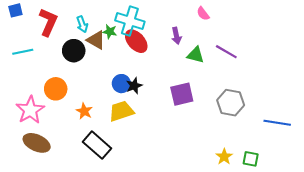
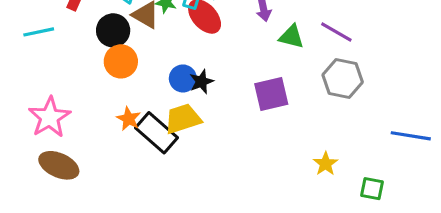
orange circle: (56, 89) -> (121, 61), moved
gray hexagon: (231, 103) -> (343, 78), moved
black rectangle: (97, 145) -> (157, 133), moved
yellow star: (224, 157) -> (326, 164), moved

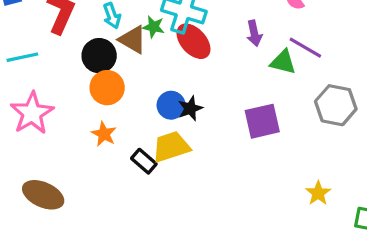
purple line: (336, 32) -> (305, 48), moved
pink star: (50, 117) -> (32, 113), moved
orange star: (129, 119) -> (104, 134), moved
black rectangle: (157, 133) -> (144, 161), size x0.6

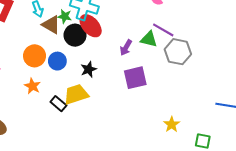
purple arrow: (254, 33) -> (126, 48), moved, turned 42
black circle: (99, 56) -> (75, 35), moved
blue circle: (171, 105) -> (57, 61), moved
gray hexagon: (336, 105) -> (178, 52), moved

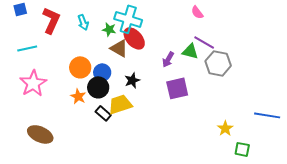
brown triangle: (51, 25) -> (119, 48), moved
black circle: (75, 35) -> (98, 87), moved
yellow star: (172, 124) -> (225, 128), moved

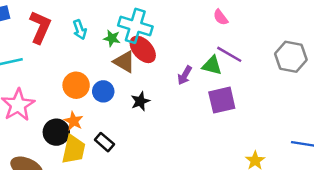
gray hexagon: (218, 63) -> (291, 57), moved
black circle: (98, 87) -> (56, 132), moved
purple square: (177, 88) -> (222, 100), moved
yellow trapezoid: (120, 104) -> (74, 149), moved, turned 120

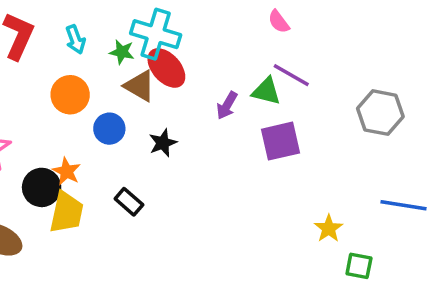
gray hexagon: (291, 57) -> (380, 113), moved
orange circle: (76, 85) -> (70, 95), moved
black rectangle: (104, 142) -> (129, 202), moved

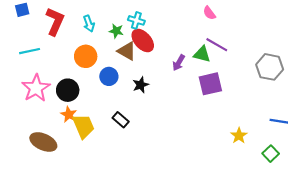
cyan cross: (156, 34) -> (136, 20), size x0.6
orange star: (67, 171) -> (69, 114), moved
black circle: (42, 187) -> (68, 90), moved
yellow trapezoid: (67, 212) -> (84, 126), turned -35
green square: (359, 266) -> (271, 154), moved, turned 35

